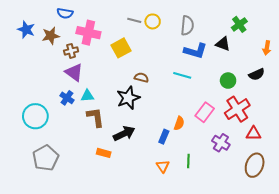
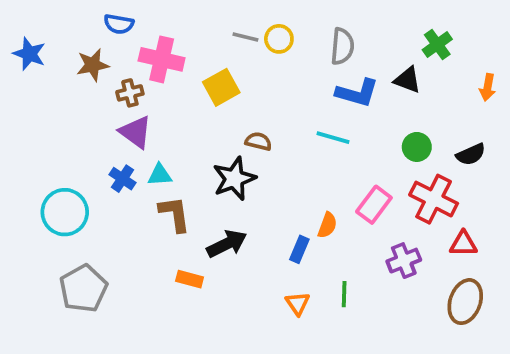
blue star: (26, 30) -> (29, 54), moved
black semicircle: (257, 74) -> (471, 154), moved
red cross: (237, 109) -> (434, 199), turned -30
purple cross: (221, 143) -> (404, 261), turned 36

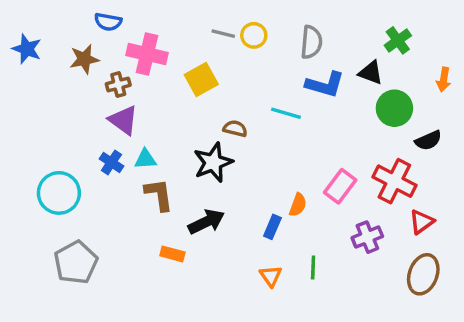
cyan line: (333, 138) -> (286, 113), moved
green circle: (417, 147) -> (394, 108), moved, size x1.4
red triangle: (463, 244) -> (422, 222), turned -36

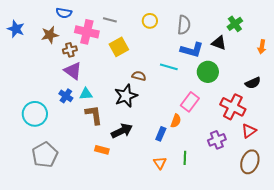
gray line: (223, 34) -> (110, 20), moved
green circle: (394, 108) -> (208, 72), moved
pink rectangle: (340, 186) -> (190, 102), moved

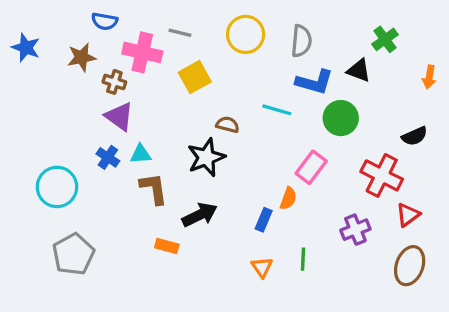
yellow circle: (150, 21) -> (246, 34), size x1.5
brown cross: (70, 50) -> (114, 82), turned 32

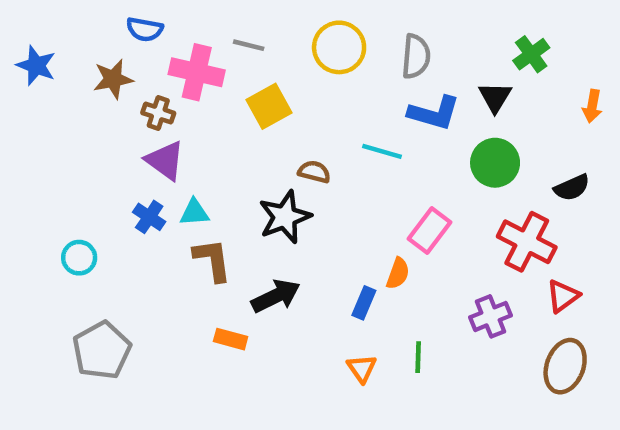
black triangle: (359, 70) -> (495, 97), turned 40
green circle: (341, 118) -> (495, 163), moved
cyan circle: (57, 187) -> (79, 258), size x0.6

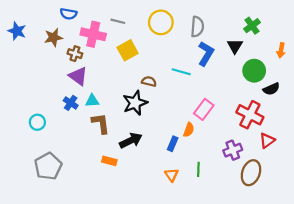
blue L-shape: (434, 113) -> (206, 54), turned -75
green circle: (495, 163) -> (254, 71), moved
brown ellipse: (565, 366) -> (251, 173), moved

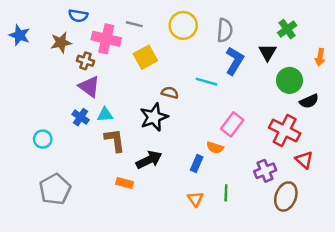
orange semicircle: (189, 130) -> (215, 148), turned 88
red triangle: (267, 140) -> (304, 160), turned -42

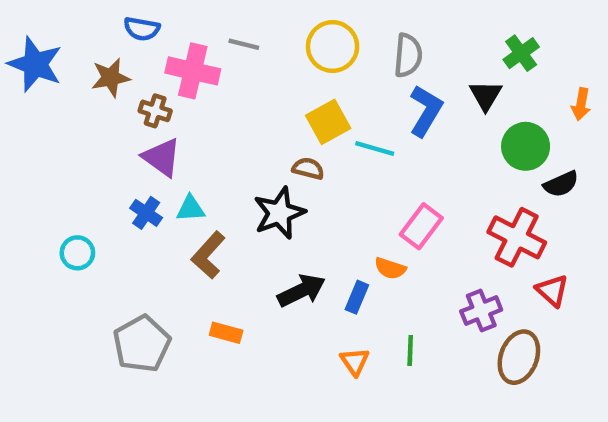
blue star: (19, 35) -> (35, 64), size x1.4
yellow square: (145, 57) -> (328, 122), moved
brown L-shape: (115, 140) -> (208, 255), turned -130
black arrow: (149, 160) -> (301, 291), moved
gray pentagon: (55, 189) -> (142, 344), moved

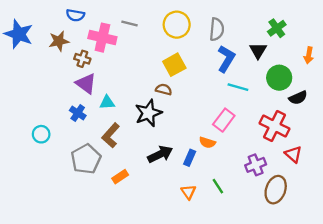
cyan line: (375, 149) -> (238, 87), moved
cyan triangle: (191, 208) -> (107, 102), moved
orange rectangle: (226, 333) -> (120, 177), turned -49
gray pentagon: (142, 344) -> (86, 159), moved
green line: (410, 350) -> (218, 186), turned -35

